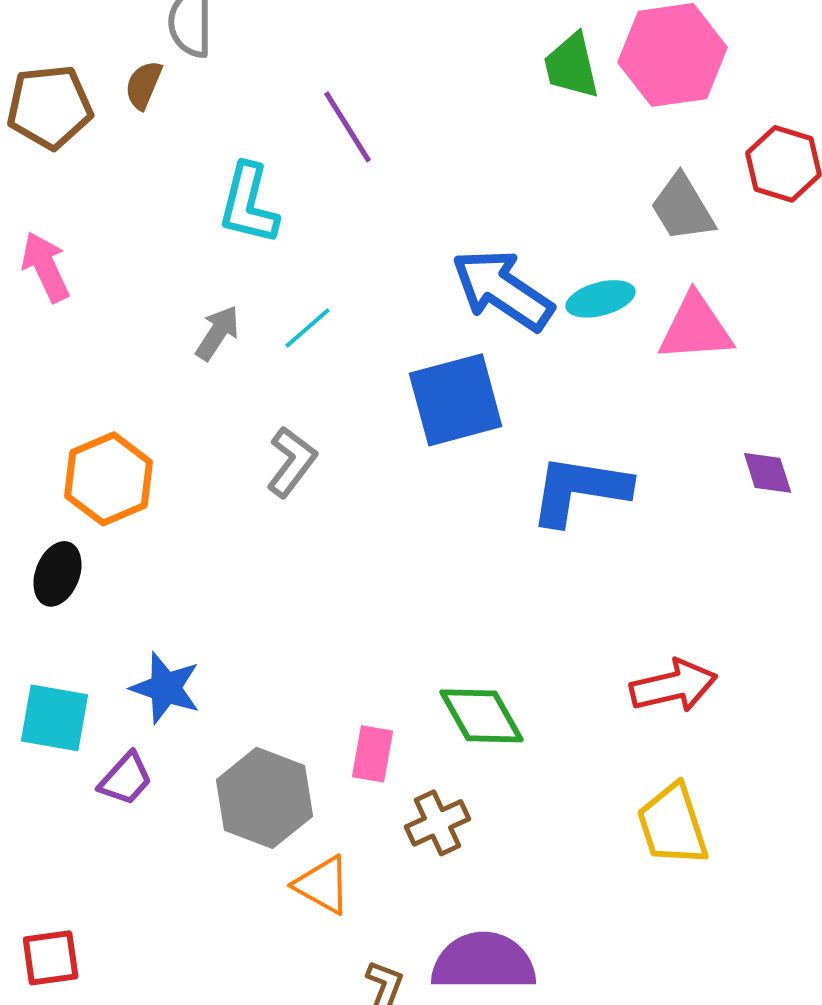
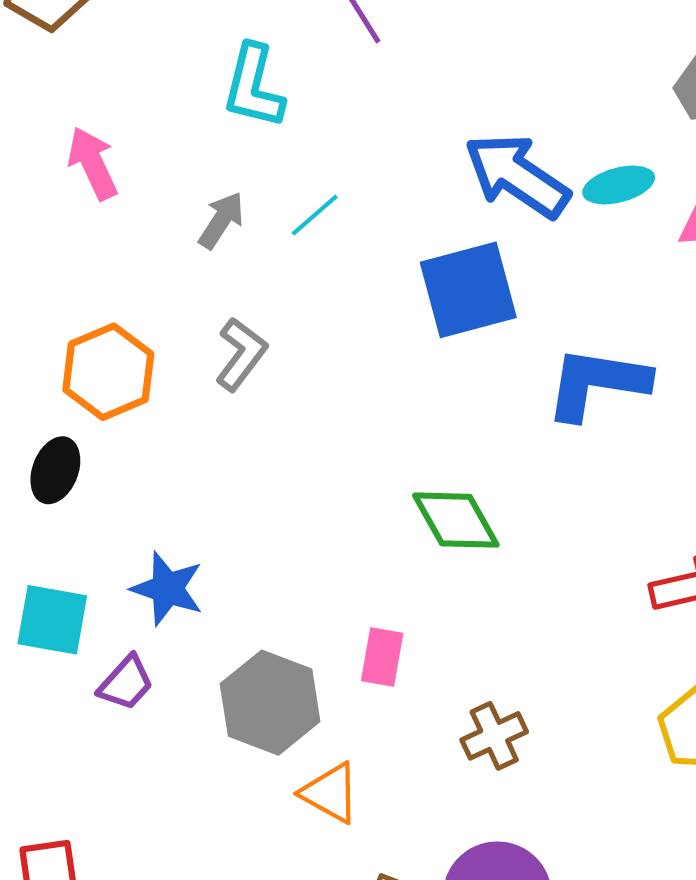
pink arrow: (46, 267) -> (93, 163), moved
gray L-shape: (292, 462) -> (241, 354), moved
green diamond: (482, 716) -> (456, 520), moved
brown cross: (438, 823) -> (494, 736), moved

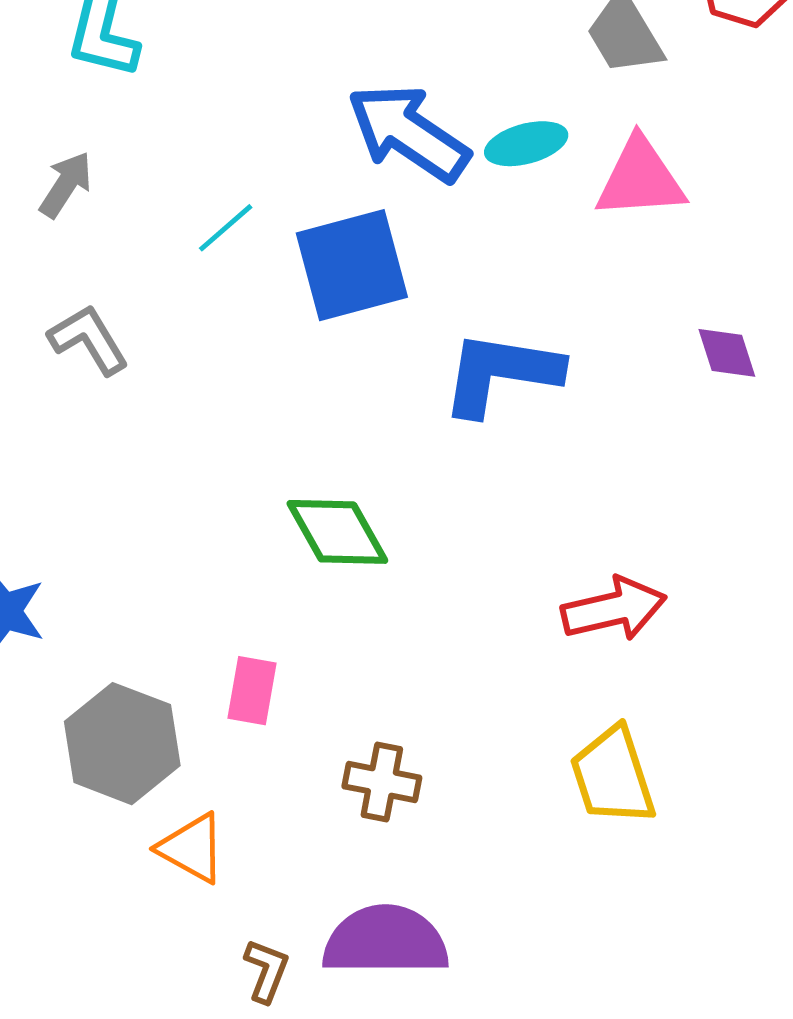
cyan line: (315, 215) -> (226, 228), moved
gray L-shape: (241, 354) -> (89, 340), turned -68
brown cross: (494, 736) -> (382, 782), turned 36

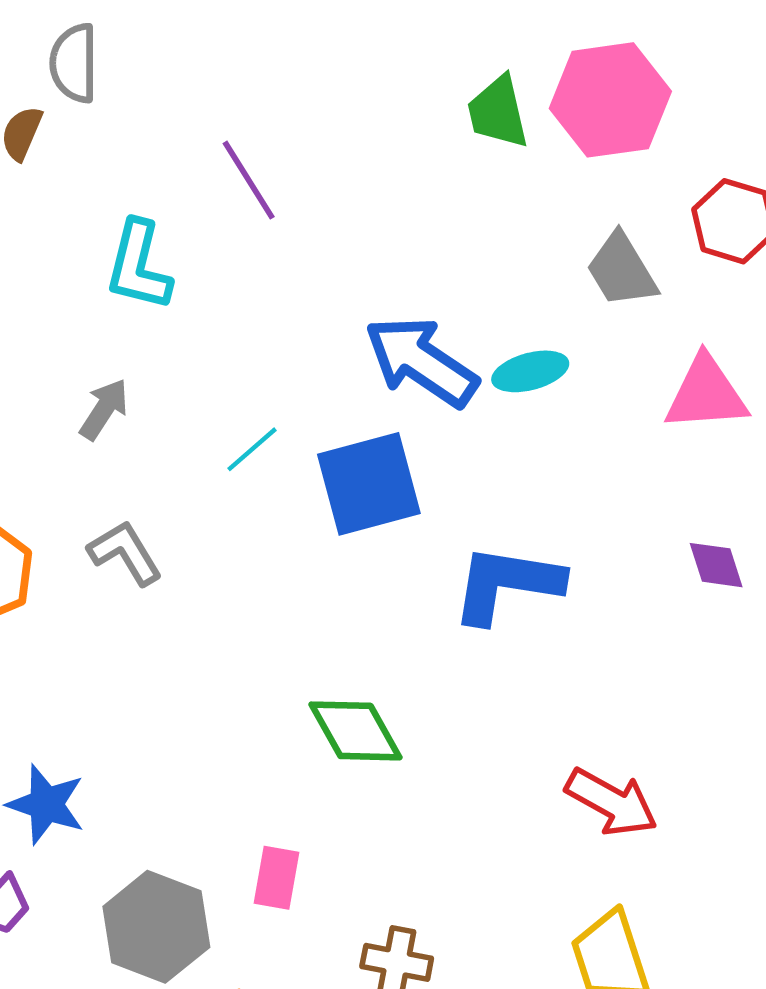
pink triangle: (640, 179) -> (706, 394), moved
red arrow: (614, 609) -> (611, 802), turned 42

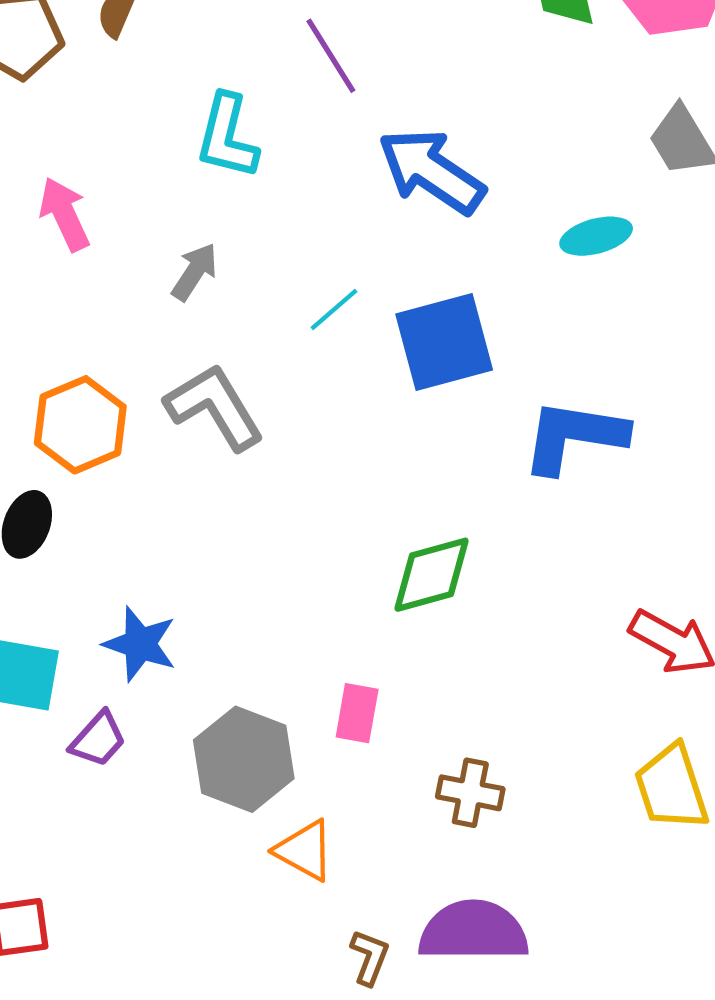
blue arrow: (421, 361) -> (431, 171), moved
gray L-shape: (125, 553) -> (214, 407), size x1.4
green diamond: (356, 731) -> (431, 575), turned -76

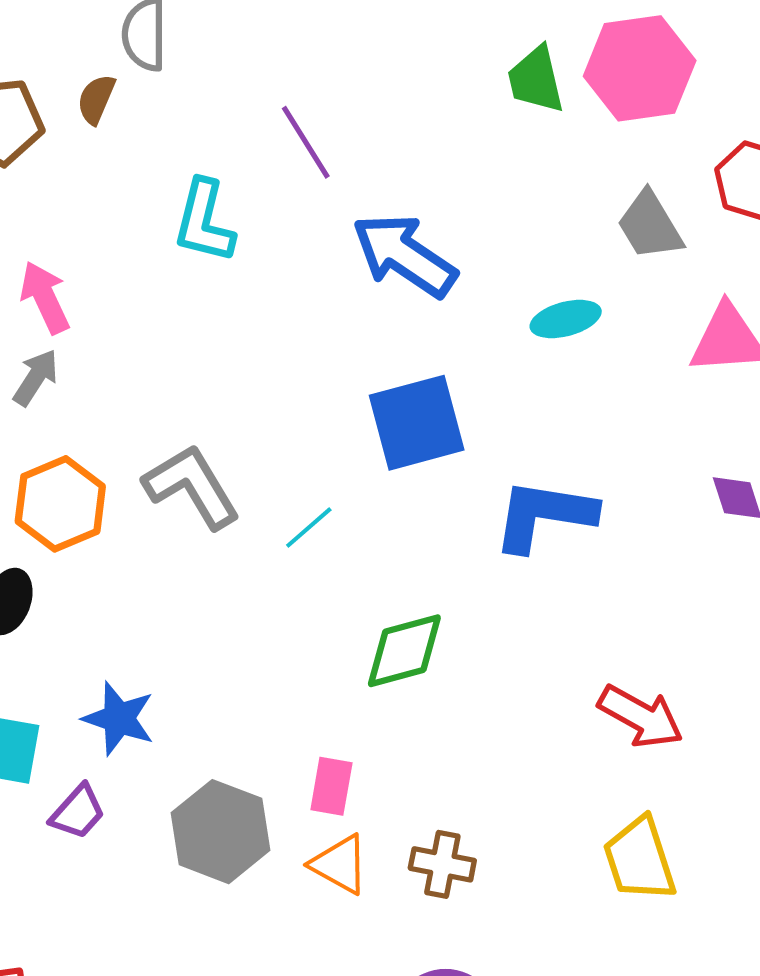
gray arrow: (195, 272) -> (36, 378), moved
cyan line: (334, 310) -> (309, 527), moved
orange triangle: (305, 850) -> (340, 864), moved

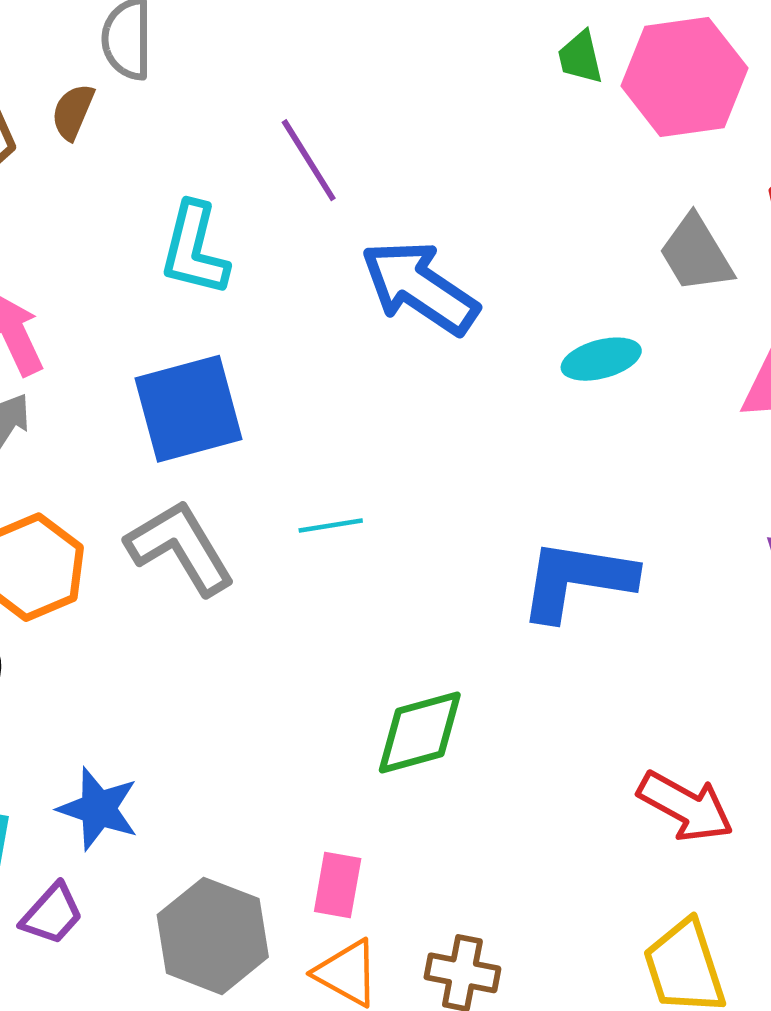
green trapezoid: (536, 80) -> (580, 57), moved, size x0.7
blue square: (417, 423) -> (188, 409), moved
cyan line: (309, 527) -> (331, 526), moved, turned 32

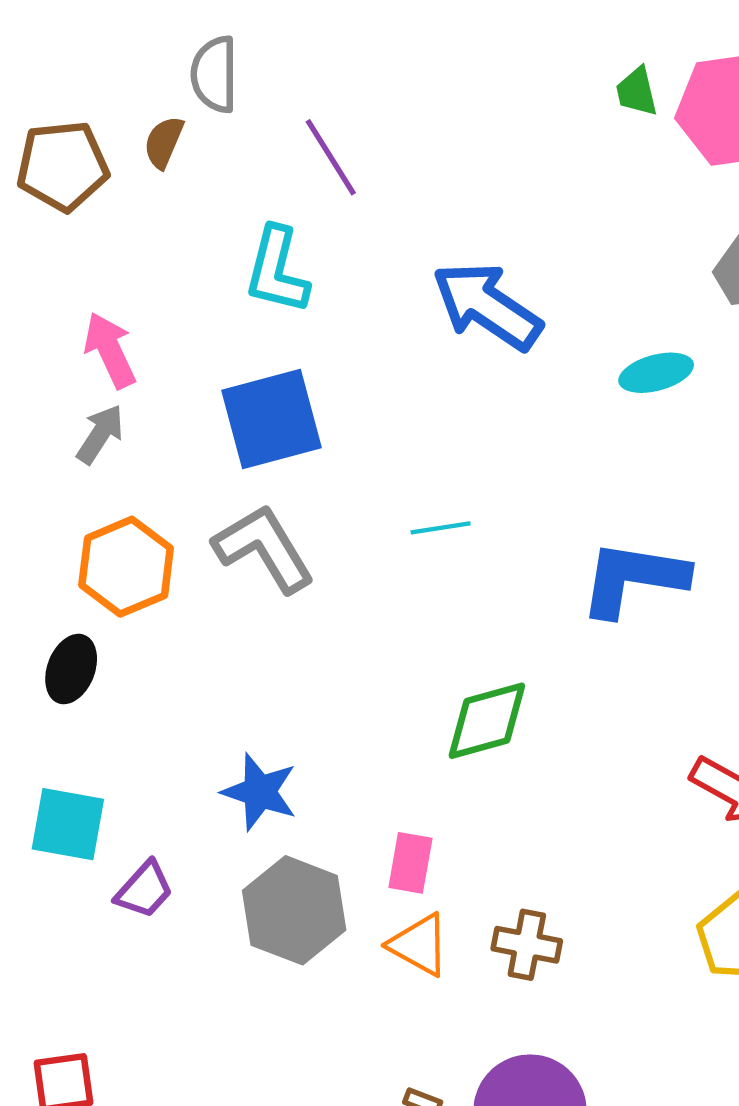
purple line: (309, 160) -> (331, 157), moved
cyan line: (331, 526) -> (441, 528), moved
blue star: (98, 809) -> (260, 792), moved

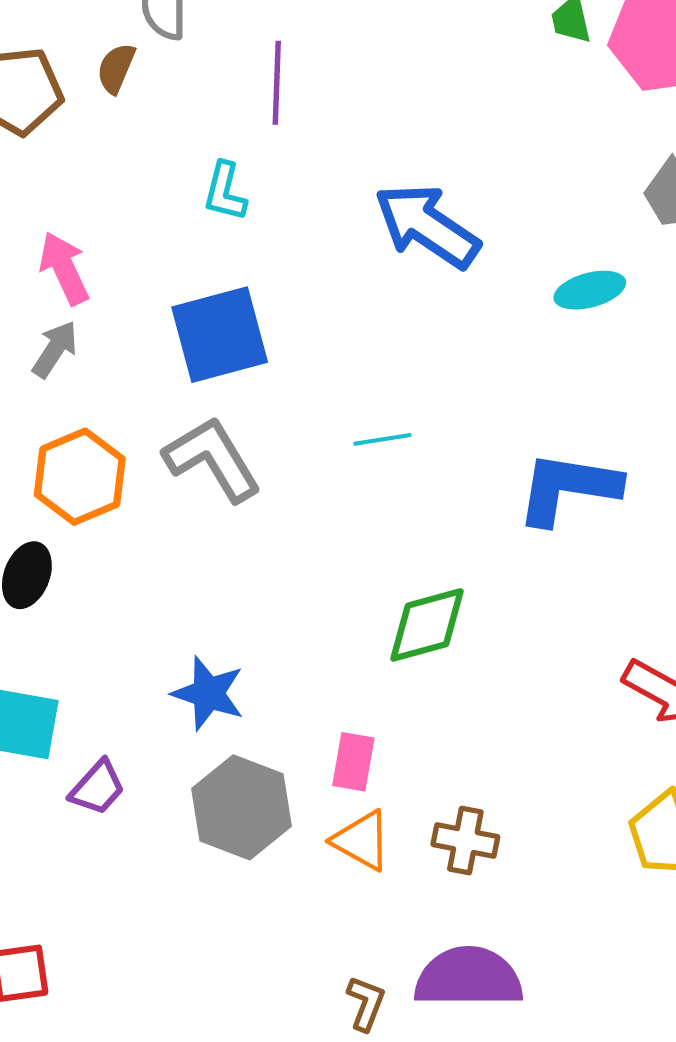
purple line: (331, 157) -> (277, 83), turned 34
cyan L-shape: (277, 270) -> (225, 192), size x0.7

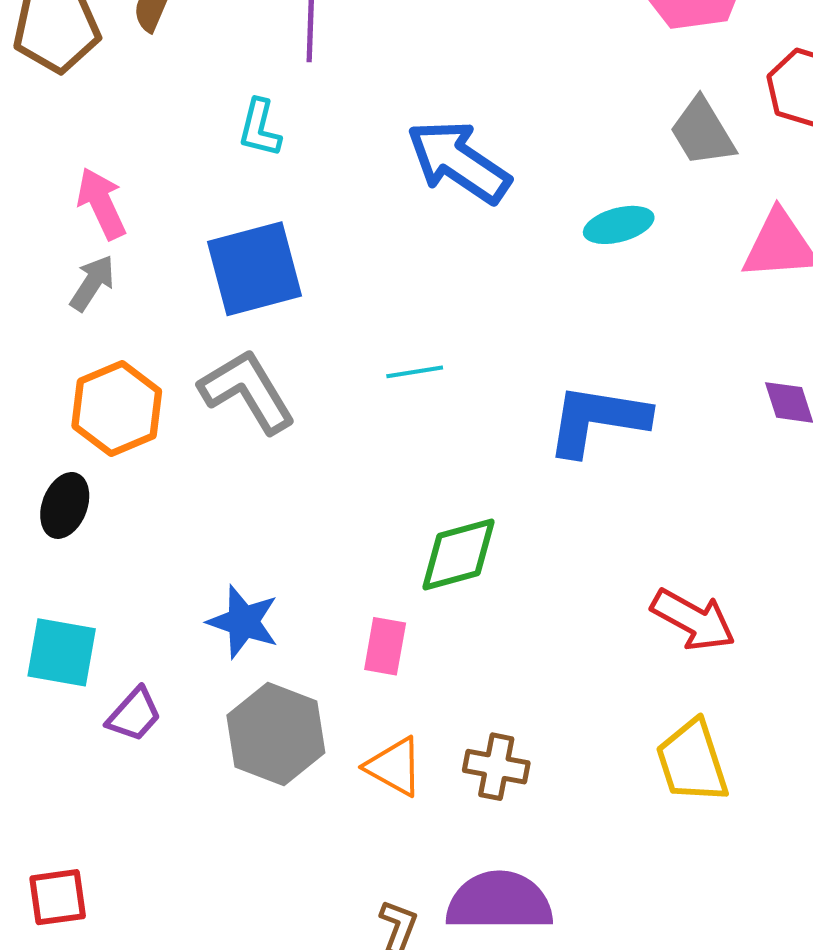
pink rectangle: (353, 762) -> (385, 646), moved

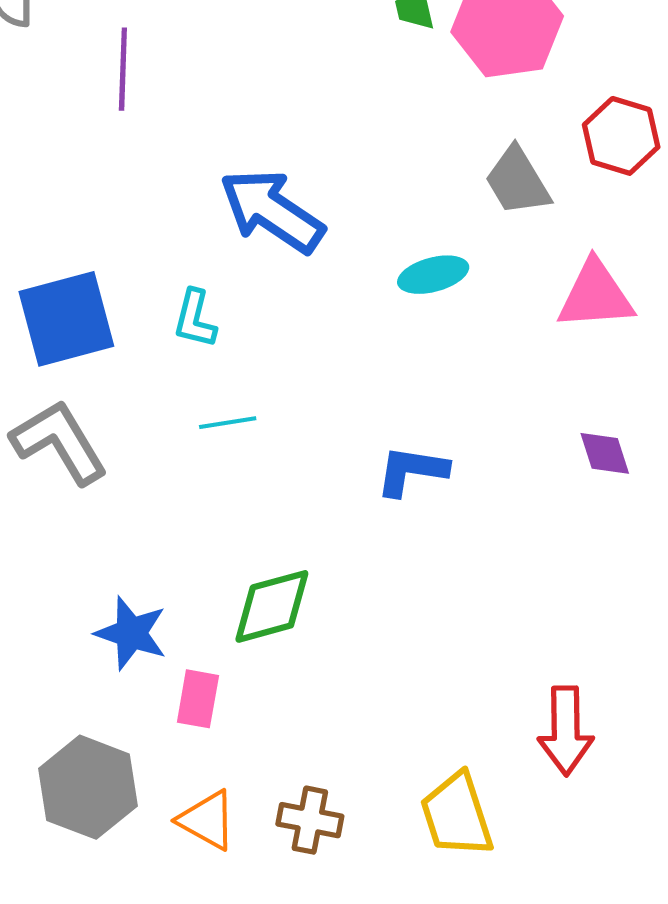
cyan L-shape: (260, 128) -> (195, 319), moved
blue L-shape: (597, 420) -> (412, 471), size x0.7
red arrow: (693, 620) -> (566, 731), moved, turned 60
blue star: (243, 622) -> (131, 633), moved
yellow trapezoid: (692, 762) -> (457, 815), moved

